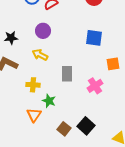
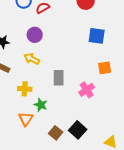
blue square: (94, 38) -> (97, 36), moved

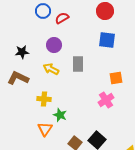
blue square: (97, 36) -> (107, 40), moved
orange square: (105, 68) -> (116, 78), moved
gray rectangle: (59, 78) -> (78, 64), moved

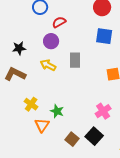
red semicircle: (62, 18) -> (59, 22), moved
yellow cross: (44, 99) -> (31, 104), moved, turned 32
pink cross: (106, 100) -> (103, 111), moved

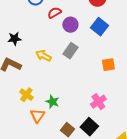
blue square: (104, 36) -> (99, 27), turned 30
purple circle: (51, 41) -> (70, 25), moved
gray rectangle: (75, 60) -> (70, 51), turned 35

